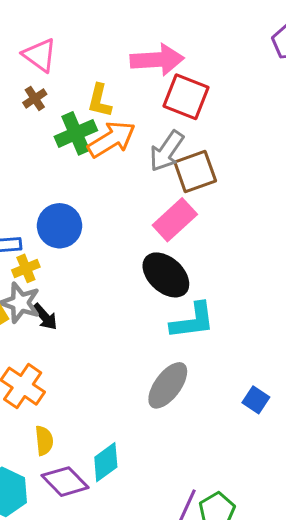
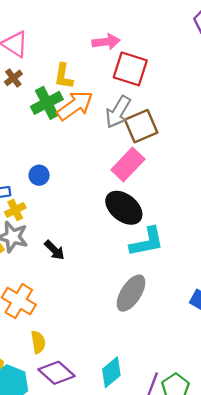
pink arrow: (157, 60) -> (106, 42), size x0.7
blue circle: (59, 226) -> (39, 175), size x0.6
black arrow: (45, 317) -> (54, 250), moved
cyan diamond: (106, 462) -> (111, 372), moved

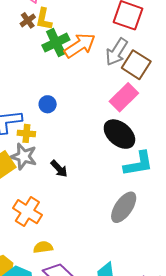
yellow L-shape: (64, 76) -> (44, 19), moved
brown square: (141, 126) -> (136, 65), turned -36
yellow cross: (15, 210) -> (26, 133), turned 30
yellow semicircle: (38, 342) -> (43, 247), turned -90

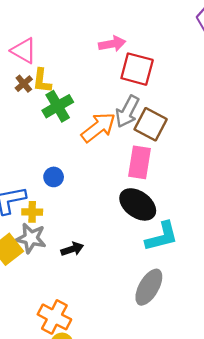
orange arrow: (80, 45) -> (98, 127), moved
pink rectangle: (124, 97) -> (139, 162), turned -32
black arrow: (59, 169) -> (72, 249), turned -60
orange cross: (27, 212) -> (54, 317), moved

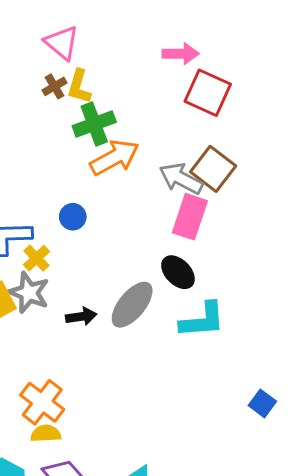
gray arrow: (127, 112) -> (181, 179), moved, turned 80
orange arrow: (98, 127) -> (114, 157), moved
black ellipse: (138, 204) -> (178, 272), size x0.7
yellow cross: (32, 212) -> (36, 258), turned 36
gray ellipse: (149, 287) -> (132, 305), moved

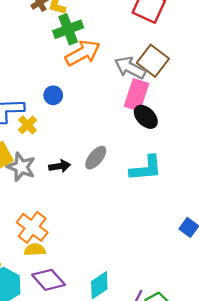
black ellipse: (178, 272) -> (146, 117), moved
gray star: (29, 293) -> (21, 167), moved
gray ellipse: (132, 305) -> (96, 158), size x0.7

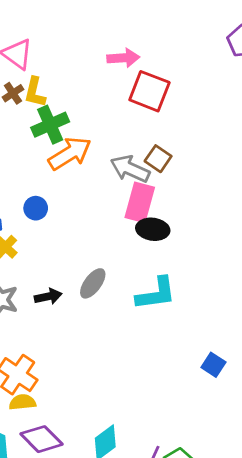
brown square: (153, 61) -> (158, 159), size x0.7
black ellipse: (146, 117) -> (153, 229), turned -35

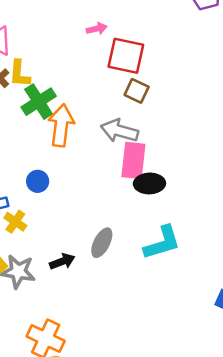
pink arrow: (123, 58) -> (97, 29), size x0.7
orange arrow: (70, 153) -> (61, 125), turned -42
brown square: (158, 159) -> (137, 91), moved

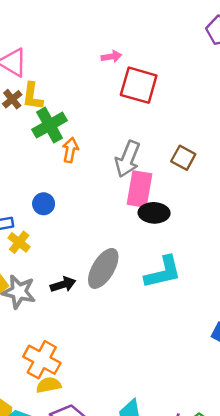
brown square: (137, 91) -> (183, 158), moved
orange arrow: (61, 125) -> (70, 150), size x0.6
gray arrow: (119, 131) -> (128, 159), turned -87
gray ellipse: (102, 243) -> (103, 268), size x1.4

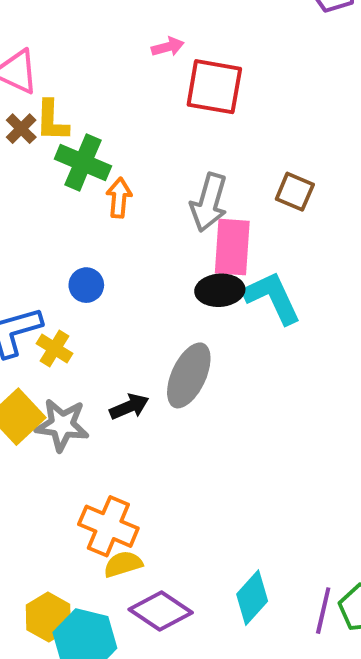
green cross: (50, 125) -> (83, 163), turned -32
black ellipse: (154, 213) -> (220, 290), moved
cyan L-shape: (163, 272) -> (272, 298), moved, turned -96

